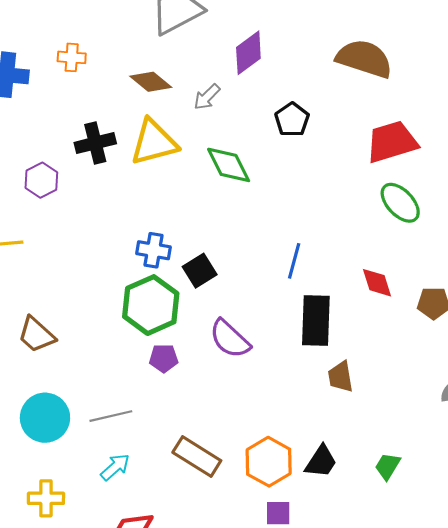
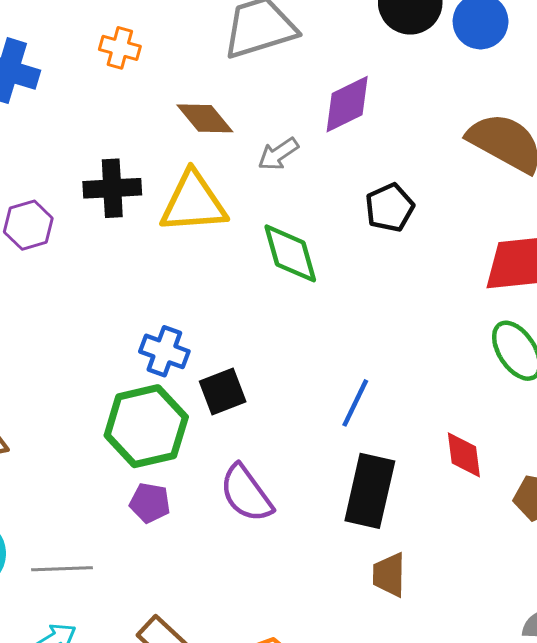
orange cross: (72, 57) -> (120, 48), moved

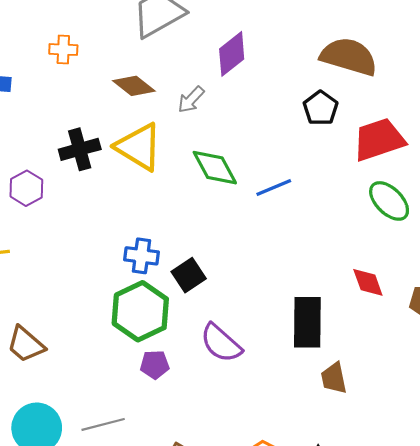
yellow triangle: (193, 203) -> (139, 147), turned 48
black pentagon: (390, 208) -> (321, 108), moved
blue line: (355, 403) -> (274, 187), moved, turned 54

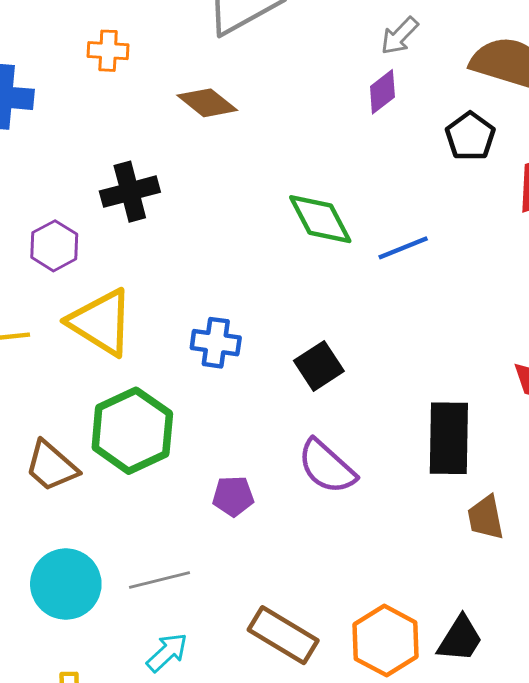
purple diamond: (232, 54) -> (382, 92), moved, size x0.7
gray arrow: (191, 100) -> (400, 36), moved
yellow triangle: (139, 147) -> (101, 322), moved
black square: (189, 275) -> (319, 366), moved
green hexagon: (140, 311) -> (132, 431), moved

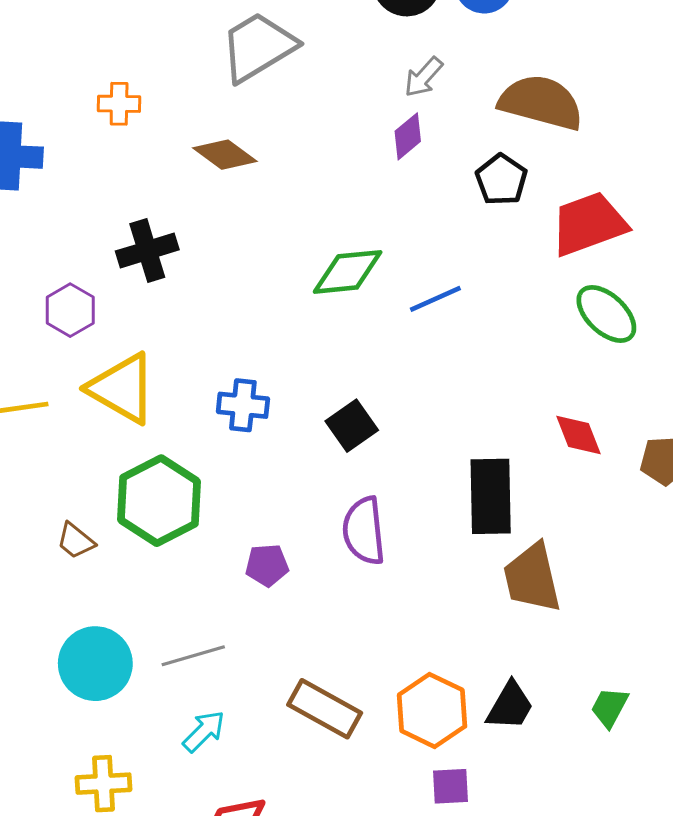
green diamond: (320, 219) -> (348, 272), turned -66
brown trapezoid: (51, 466) -> (76, 541), size x0.7
purple semicircle: (327, 467) -> (364, 531), turned 44
brown trapezoid: (486, 518) -> (532, 578), size x1.5

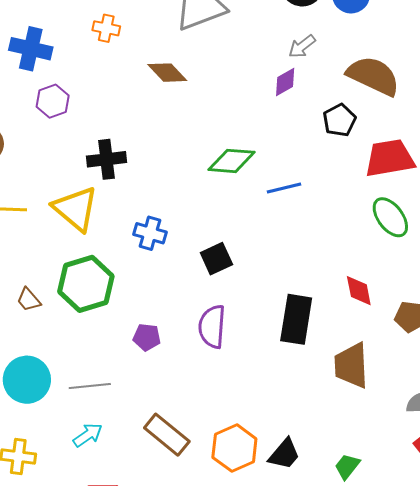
black cross: (147, 250) -> (107, 159), moved
purple hexagon: (70, 310) -> (53, 101), moved
brown trapezoid: (532, 578) -> (351, 365), moved

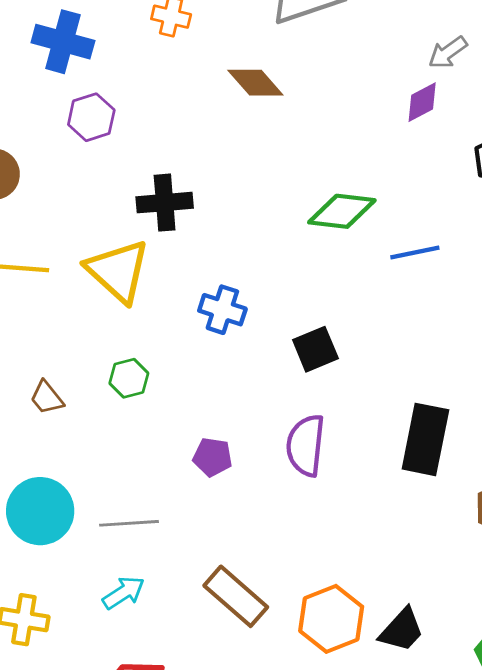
green hexagon: (86, 284) -> (129, 378), size x0.5

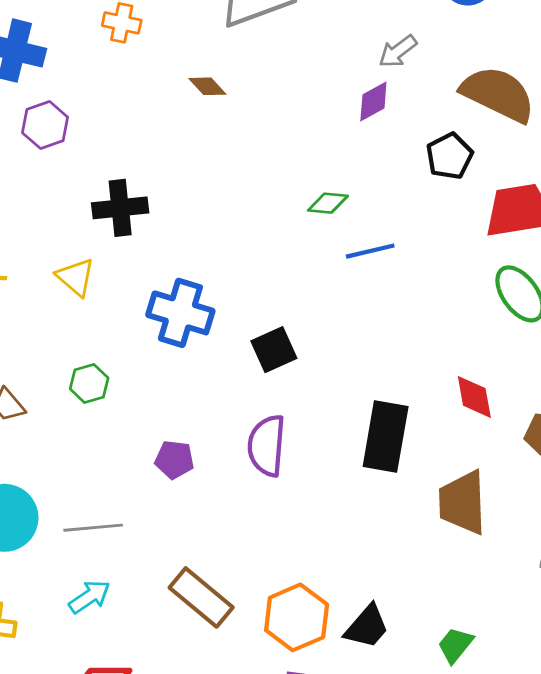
brown diamond: (255, 83) -> (207, 86), size x0.7
green diamond: (342, 211) -> (328, 203), moved, size x0.6
yellow triangle: (118, 271) -> (76, 277), size x0.6
blue cross: (222, 310) -> (180, 313), size x1.4

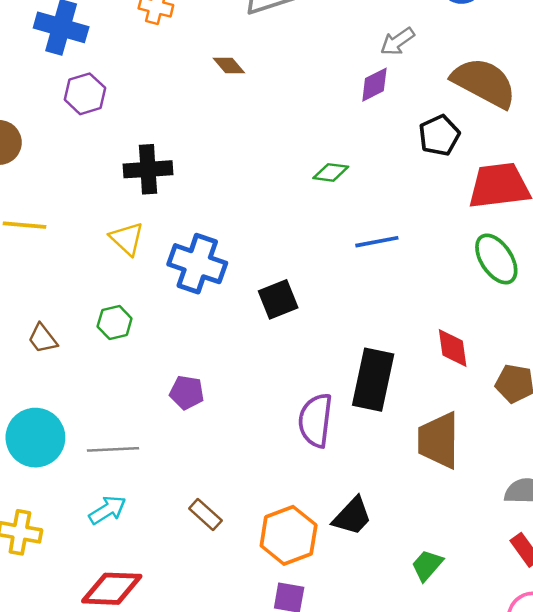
blue line: (370, 251) -> (377, 242), moved
yellow triangle: (76, 277) -> (127, 239), moved
purple semicircle: (267, 446) -> (315, 420), moved
brown rectangle: (201, 597) -> (205, 514), size x0.6
black trapezoid: (367, 627) -> (352, 516), moved

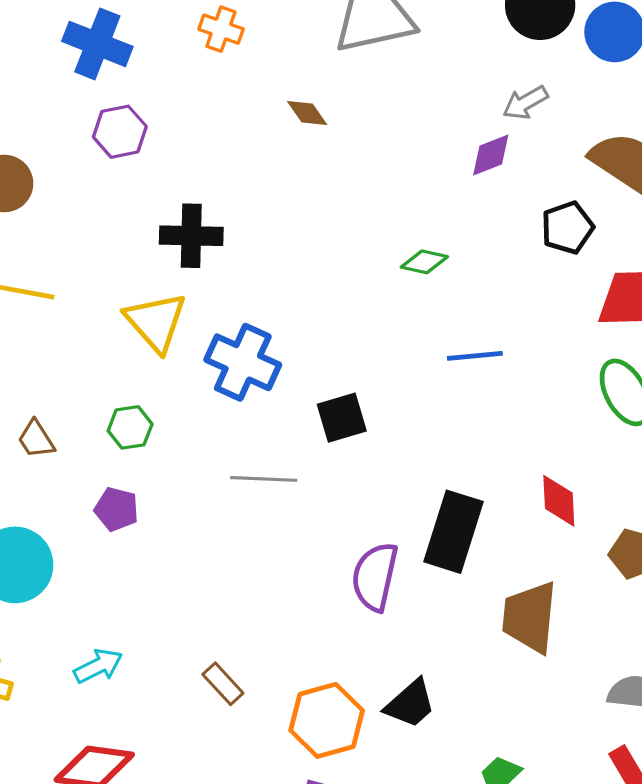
yellow triangle: (127, 239) -> (156, 322), size x1.4
purple pentagon: (187, 392) -> (116, 509), moved
gray line: (113, 449) -> (264, 479), moved

